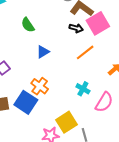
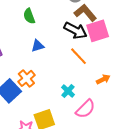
black arrow: (76, 28) -> (75, 30), size x1.6
orange line: (85, 52) -> (78, 56), turned 72

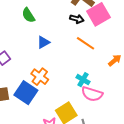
black arrow: (75, 30) -> (77, 19), size x0.6
pink semicircle: (85, 109) -> (92, 94), moved, turned 75

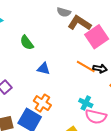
black arrow: (77, 19) -> (100, 69), moved
blue triangle: (43, 42) -> (44, 69), turned 48

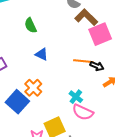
orange line: (86, 67) -> (83, 61), turned -36

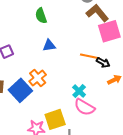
blue triangle: (42, 54) -> (49, 45), turned -40

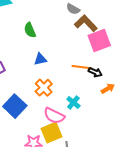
orange cross: (38, 78) -> (44, 88), moved
pink semicircle: (84, 107) -> (54, 116), moved

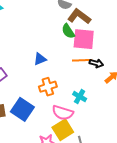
green semicircle: (30, 30) -> (68, 31), moved
pink square: (99, 41) -> (84, 39), moved, turned 35
orange cross: (44, 88) -> (48, 87), turned 36

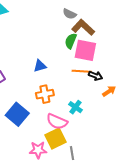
green semicircle: (68, 31) -> (71, 41), turned 49

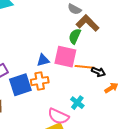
pink square: (85, 50) -> (65, 57), moved
orange cross: (45, 94) -> (40, 81), moved
blue square: (17, 114) -> (20, 85), moved, turned 30

